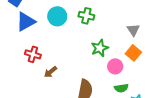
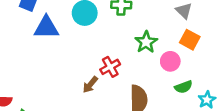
blue triangle: (26, 22) -> (46, 28), turned 40
red cross: (33, 54) -> (110, 67), moved, turned -35

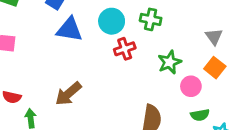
red cross: (110, 67) -> (125, 49), moved
brown arrow: (90, 85) -> (68, 94), moved, size x1.5

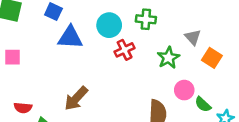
gray triangle: (214, 37) -> (193, 37), moved
pink circle: (191, 86) -> (184, 90), moved
green semicircle: (200, 115) -> (203, 104), turned 60

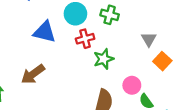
blue triangle: (70, 37) -> (45, 32), moved
green star: (168, 58) -> (104, 59), moved

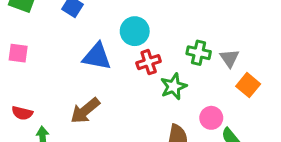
green cross: (110, 15) -> (199, 53), moved

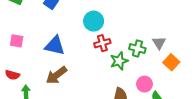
pink square: (18, 53) -> (17, 41), moved
green cross: (199, 53) -> (137, 49), moved
blue triangle: (97, 56) -> (55, 46), moved

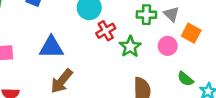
green cross: (137, 49) -> (146, 15), moved
pink circle: (144, 84) -> (168, 46), moved

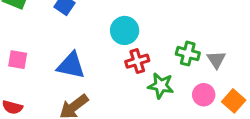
orange square: (191, 33) -> (234, 101), moved
green star: (130, 47) -> (161, 86), turned 30

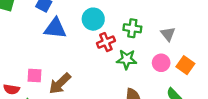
green cross: (188, 54) -> (132, 28), moved
pink square: (18, 60) -> (35, 75), moved
blue triangle: (71, 65) -> (55, 28), moved

